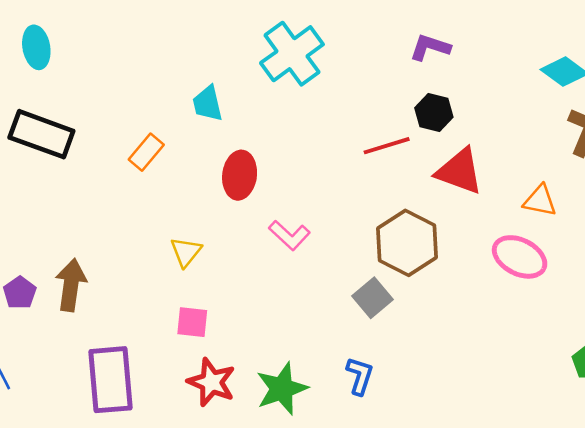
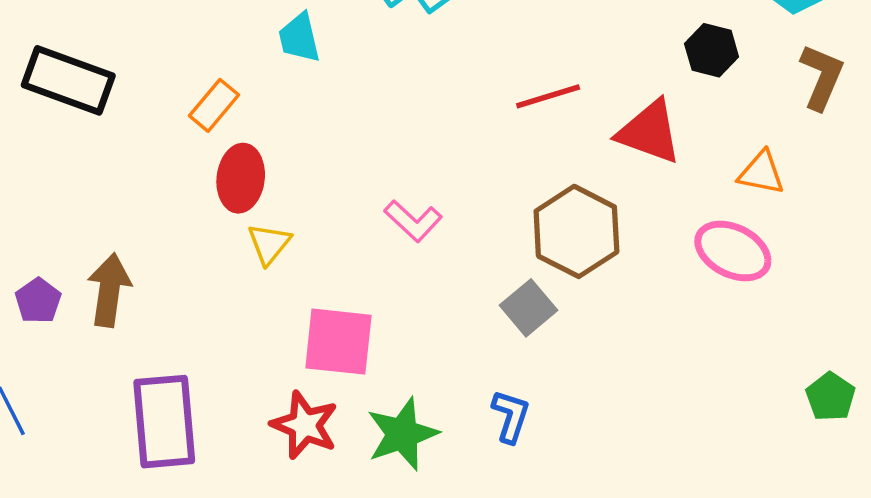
black hexagon: (434, 112) -> (712, 50), moved
red ellipse: (240, 175) -> (241, 178), moved
pink square: (192, 322) -> (338, 342), moved, size x1.6

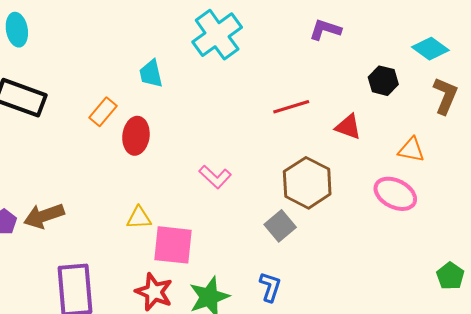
red triangle: (649, 132) -> (348, 127), size x0.7
red ellipse: (241, 178) -> (136, 136), moved
yellow triangle: (269, 244) -> (139, 218), moved, turned 48
brown arrow: (109, 290) -> (44, 216), turned -117

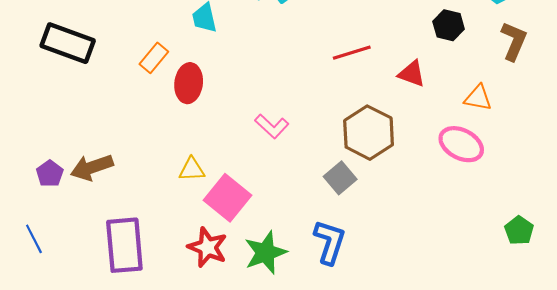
pink square: (173, 245) -> (228, 198), turned 33
blue L-shape: (270, 287) -> (330, 242), size x1.4

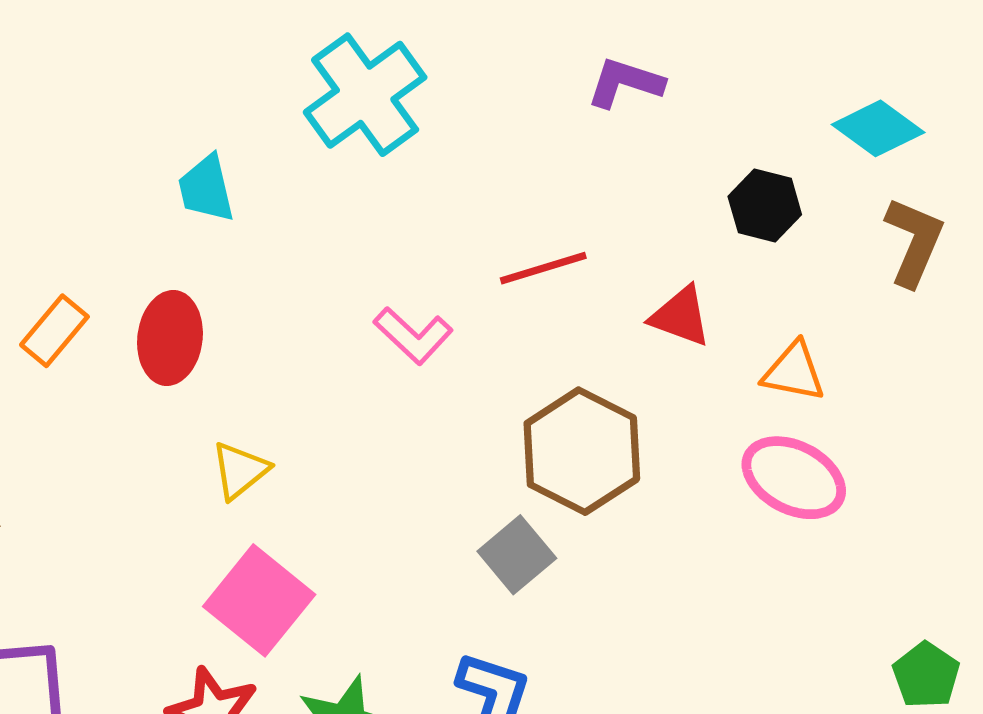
orange rectangle: (154, 58) -> (54, 331), moved
orange triangle: (478, 98) -> (794, 372), moved
pink L-shape: (272, 126) -> (413, 336), moved
yellow triangle: (192, 169) -> (240, 470), moved, turned -36

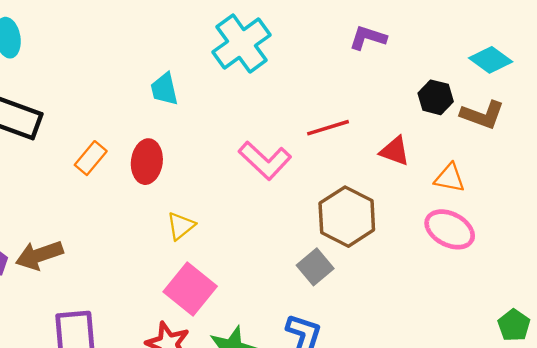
brown L-shape: (914, 242) -> (482, 115), moved, turned 87
pink L-shape: (413, 336) -> (265, 160), size x1.4

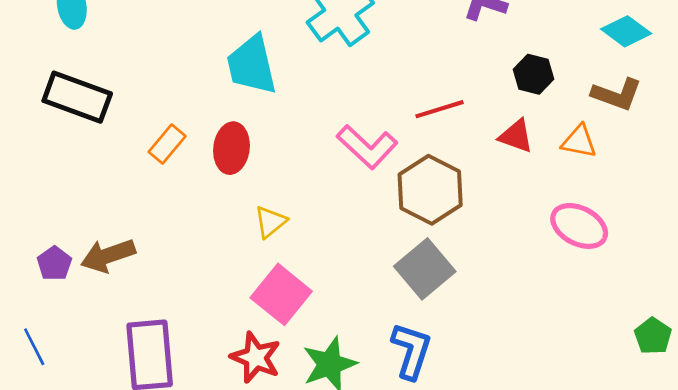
cyan trapezoid: (164, 89) -> (252, 65), size x1.6
black hexagon: (436, 97) -> (533, 74), moved
orange triangle: (450, 178) -> (579, 141), moved
brown hexagon: (347, 217) -> (430, 190), moved
gray square: (315, 267) -> (425, 269), size x1.4

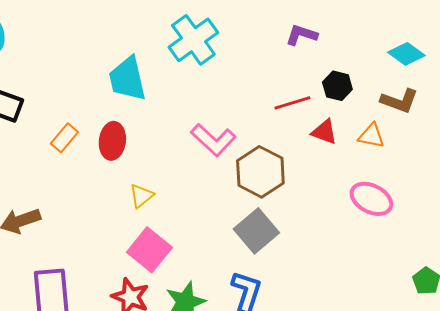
red line: (440, 109) -> (292, 103), moved

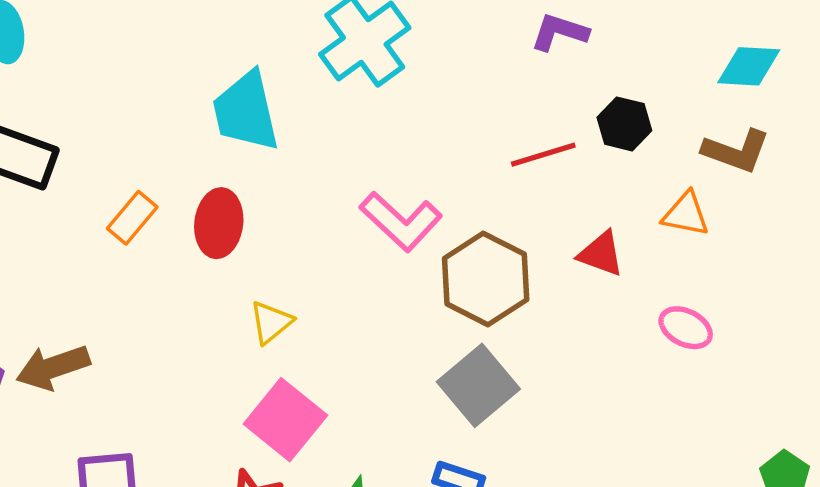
cyan diamond: (406, 54) -> (749, 66), turned -33
red triangle: (324, 132) -> (601, 254), moved
pink ellipse: (371, 199) -> (686, 328), size x0.7

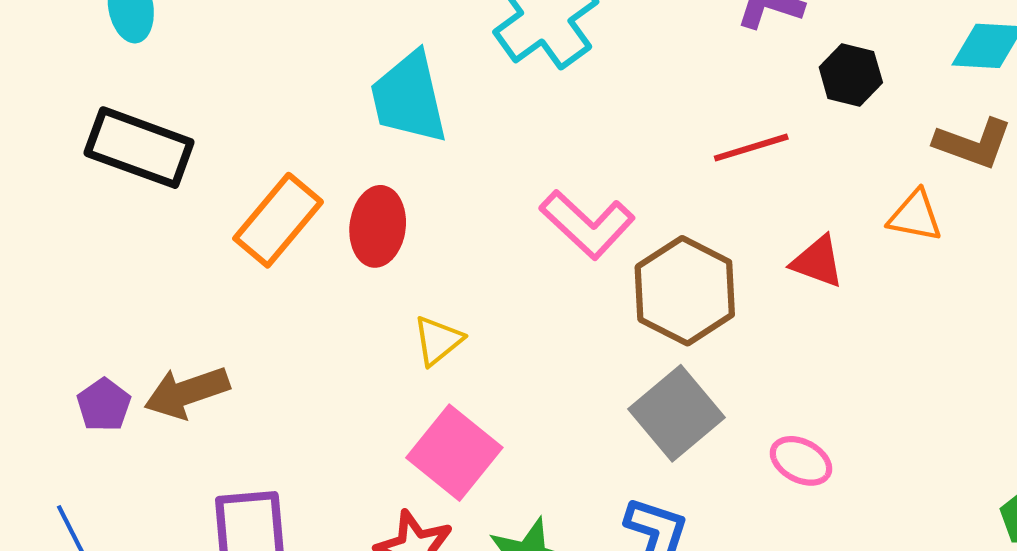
black hexagon: (624, 124) -> (851, 75), moved
orange rectangle: (132, 218) -> (278, 220), size x1.5
pink ellipse: (686, 328) -> (801, 461), moved

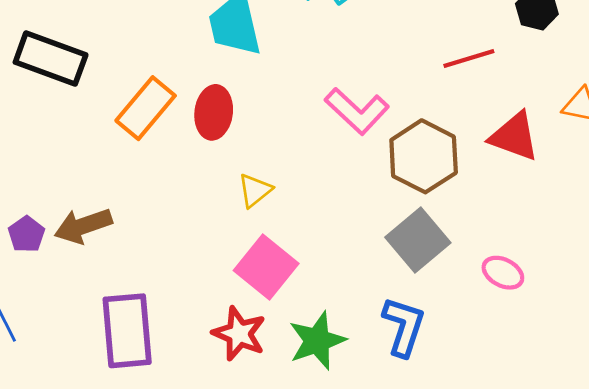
red triangle: (818, 262) -> (514, 136), size x1.4

